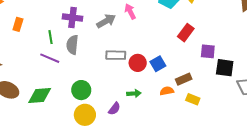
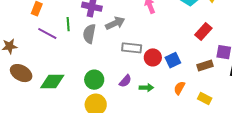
gray arrow: (106, 21) -> (115, 23), moved
purple line: (50, 58) -> (47, 34), moved
brown rectangle: (184, 79) -> (205, 65), moved
orange semicircle: (167, 91) -> (179, 88), turned -56
purple semicircle: (114, 109) -> (125, 81), moved

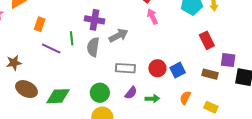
red rectangle: (203, 32) -> (207, 40), turned -66
gray rectangle: (132, 48) -> (125, 68), moved
brown rectangle: (205, 65) -> (210, 74), turned 35

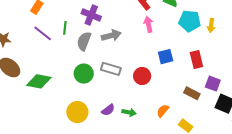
blue square: (178, 70) -> (166, 57), moved
green circle: (100, 93) -> (84, 74), moved
purple semicircle: (131, 93) -> (108, 110), moved
green arrow: (152, 99) -> (129, 112), moved

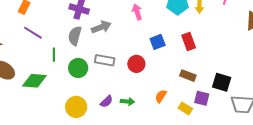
green line: (65, 28) -> (54, 55), moved
purple square: (213, 84) -> (202, 98), moved

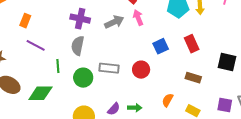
gray arrow: (101, 27) -> (114, 22), moved
black square: (222, 82) -> (227, 62), moved
purple square: (202, 98) -> (225, 105), moved

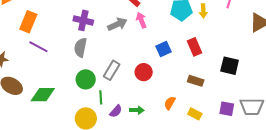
orange rectangle: (25, 21) -> (28, 22), size x1.5
green line: (58, 66) -> (101, 97), moved
gray rectangle: (109, 68) -> (112, 70), turned -66

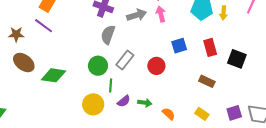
purple line: (38, 47) -> (44, 26), moved
gray semicircle: (80, 47) -> (108, 35), moved
black square: (230, 66) -> (237, 59), moved
orange semicircle: (170, 103) -> (169, 114), moved, turned 96
purple square: (227, 109) -> (234, 113), turned -35

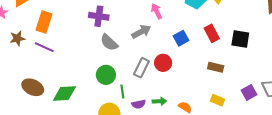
gray arrow: (137, 15) -> (141, 32), moved
brown star: (16, 34) -> (17, 38), moved
gray semicircle: (108, 35) -> (109, 42), turned -54
gray rectangle: (125, 60) -> (141, 68), moved
purple semicircle: (124, 101) -> (139, 104), turned 40

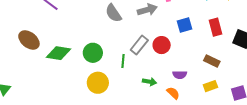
green circle: (106, 75) -> (93, 53), moved
green line: (122, 91) -> (123, 61), moved
yellow rectangle: (218, 100) -> (210, 86), moved, turned -56
purple semicircle: (139, 104) -> (180, 75), moved

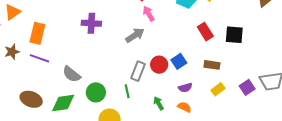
gray semicircle: (113, 13) -> (72, 74), moved
blue square: (184, 25) -> (179, 61), moved
green arrow: (149, 82) -> (159, 103), turned -112

